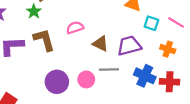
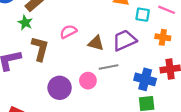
brown L-shape: (44, 40) -> (40, 49), turned 40
blue cross: (145, 76) -> (145, 79), moved

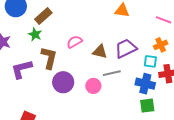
cyan square: (143, 15) -> (150, 61), moved
orange cross: (163, 37) -> (161, 45), turned -32
purple circle: (60, 88) -> (63, 82), moved

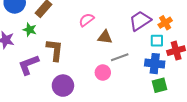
green star: (35, 34) -> (30, 30), moved
pink semicircle: (74, 42) -> (87, 20), moved
purple trapezoid: (126, 48) -> (140, 21), moved
purple circle: (63, 82) -> (63, 86), moved

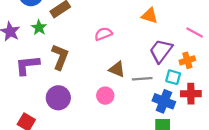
purple trapezoid: (140, 21) -> (161, 51), turned -35
brown triangle: (105, 37) -> (117, 69), moved
gray line: (120, 57) -> (142, 79), moved

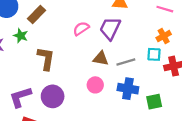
purple trapezoid: (161, 51) -> (110, 28), moved
purple L-shape: (27, 65) -> (20, 97), moved
blue cross: (164, 101) -> (128, 89), moved

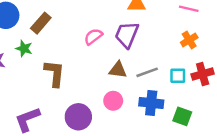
cyan square: (154, 54) -> (178, 76), moved
purple circle: (53, 96) -> (78, 117), moved
green square: (154, 102) -> (182, 116), turned 35

